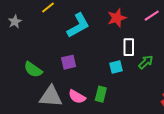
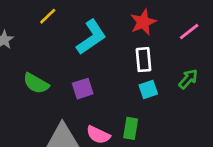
pink line: (152, 16) -> (189, 32), moved
white rectangle: (129, 47) -> (143, 60), moved
green semicircle: (33, 70) -> (36, 83), moved

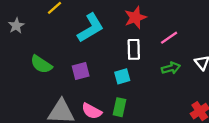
pink line: (189, 32) -> (169, 38), moved
green arrow: (188, 79) -> (171, 68), turned 30
cyan square: (148, 89) -> (122, 76), moved

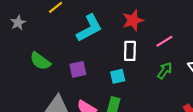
green arrow: (171, 68) -> (165, 71), turned -42

